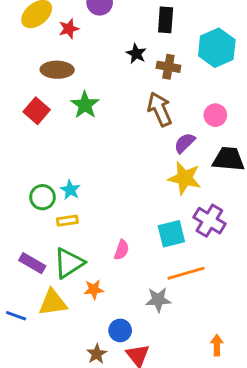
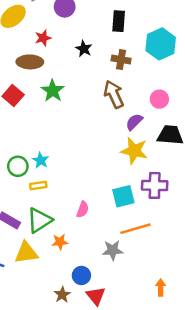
red star: (69, 29) -> (43, 38), moved
black star: (136, 54) -> (84, 49), moved
purple cross: (209, 221) -> (155, 185), turned -30

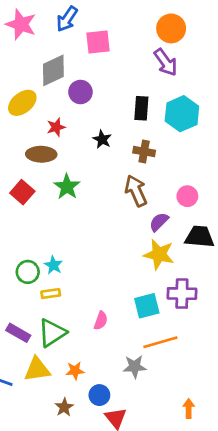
cyan hexagon: (161, 44) -> (182, 114), moved
orange star: (60, 242) -> (75, 371), moved
brown star: (62, 295) -> (64, 407), moved

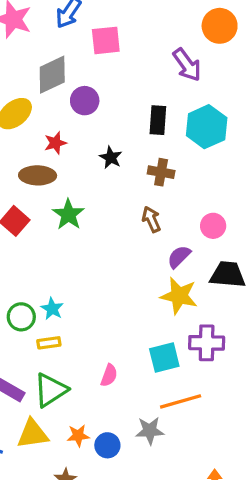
orange circle: (171, 28) -> (220, 26), moved
brown arrow: (136, 191) -> (151, 219), size x0.7
blue circle: (99, 395) -> (107, 445), moved

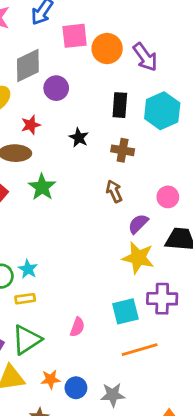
orange circle: (220, 26) -> (107, 49), moved
gray star: (150, 431) -> (113, 395), moved

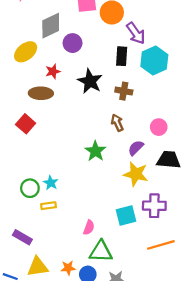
purple arrow: (145, 57) -> (136, 33), moved
black star: (79, 138) -> (90, 81), size x1.6
green star: (42, 187) -> (95, 151), moved
green triangle: (26, 340) -> (101, 252), moved, turned 35
orange line: (140, 350) -> (161, 245), moved

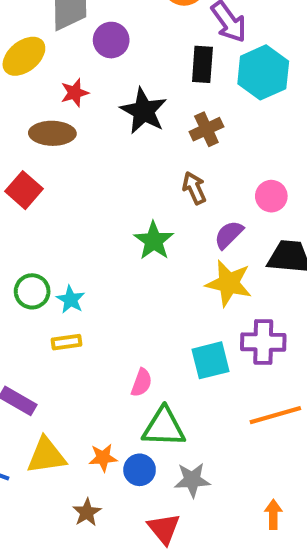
brown cross: (124, 91) -> (206, 129), turned -35
green circle: (30, 188) -> (32, 291), moved

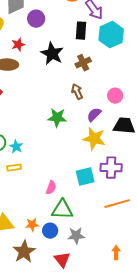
green star: (154, 241) -> (57, 118), turned -30
brown star: (87, 512) -> (24, 252), size x1.6

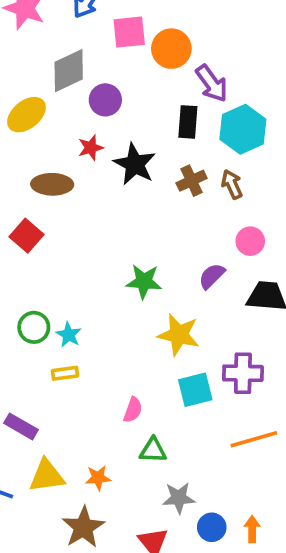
red star: (18, 45) -> (91, 148), moved
brown arrow: (77, 92) -> (232, 184), moved
yellow star: (94, 139) -> (179, 335), moved
green triangle: (62, 210) -> (153, 450), size x0.7
blue circle: (50, 231) -> (212, 527), moved

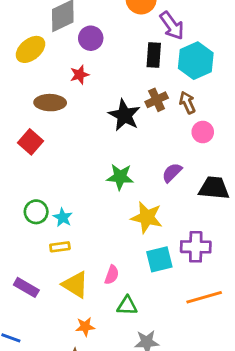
black star: (135, 164) -> (124, 115), moved
pink circle: (250, 241) -> (203, 132), moved
yellow triangle: (47, 476) -> (75, 285), moved, turned 40

